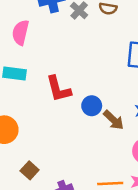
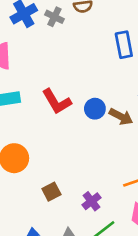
brown square: (30, 170) -> (51, 192), turned 36

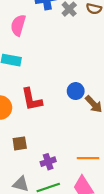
red L-shape: (57, 102) -> (32, 99), moved

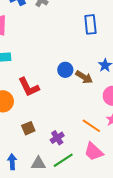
orange line: (88, 158) -> (91, 126), turned 48

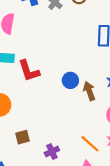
brown arrow: (84, 77) -> (89, 91), turned -150
red L-shape: (29, 87) -> (29, 71), moved

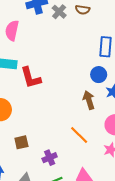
blue circle: (70, 80) -> (99, 75), moved
orange line: (90, 144) -> (79, 135), moved

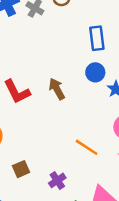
brown arrow: (89, 100) -> (57, 89), moved

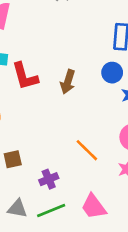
brown arrow: (57, 89) -> (68, 82), turned -145

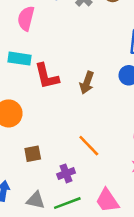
orange line: (87, 150) -> (89, 146), moved

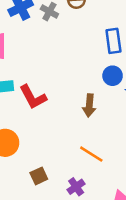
brown arrow: (87, 83) -> (89, 106), moved

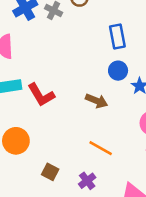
brown arrow: (89, 106) -> (97, 101), turned -70
brown square: (39, 176) -> (50, 172), turned -35

